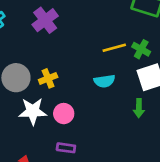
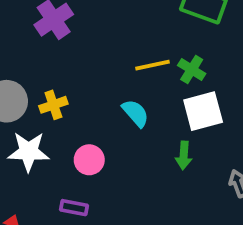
cyan semicircle: (104, 81) -> (135, 113), turned -126
pink circle: (64, 114) -> (89, 160), moved

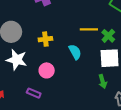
yellow cross: (53, 105) -> (45, 39), moved
green arrow: (184, 155) -> (103, 81), moved, turned -32

